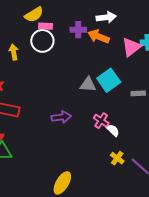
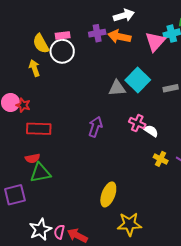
yellow semicircle: (34, 15) -> (41, 44), moved, turned 102
purple arrow: (61, 117) -> (95, 127), turned -54

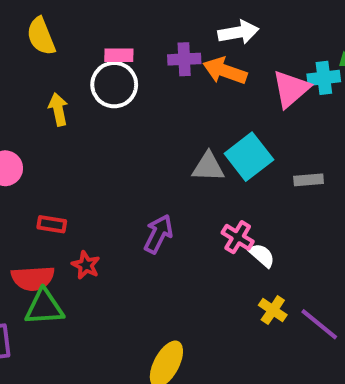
yellow semicircle: (41, 44) -> (41, 36), moved
red star: (23, 105) -> (86, 265), moved
red rectangle: (39, 129) -> (52, 224), size x0.6
red semicircle: (32, 158) -> (33, 278), size x1.5

